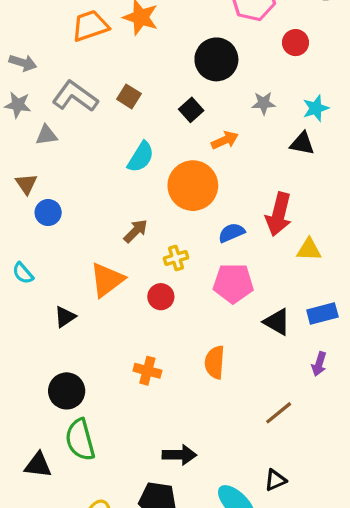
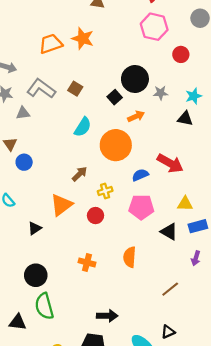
black circle: (216, 59) -> (135, 79), moved
red arrow: (279, 214) -> (170, 163), turned -75
yellow triangle: (309, 250) -> (185, 204), moved

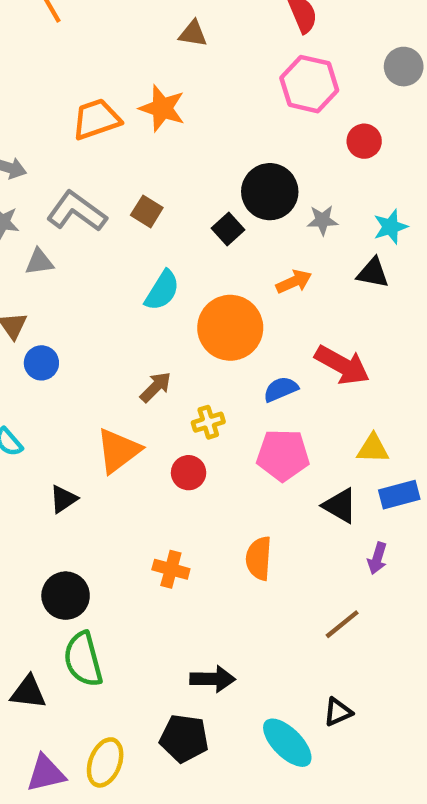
orange arrow: (136, 116) -> (294, 282), moved
purple arrow: (196, 258) -> (377, 558), moved

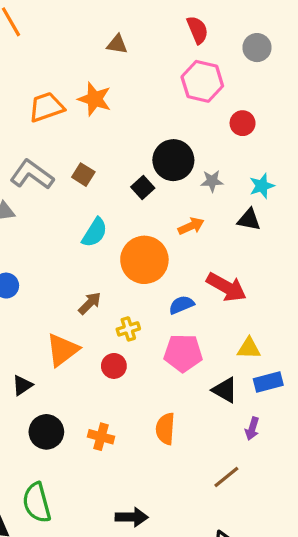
gray circle: (404, 67) -> (257, 48), moved
black circle: (66, 596) -> (46, 432), moved

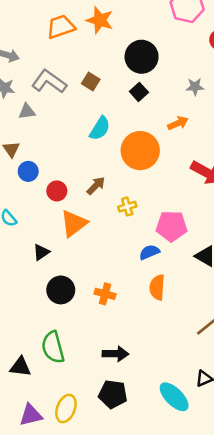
black circle: (173, 160) -> (142, 57), moved
blue semicircle: (181, 305) -> (149, 252), moved
red circle: (114, 366) -> (57, 191), moved
black arrow: (132, 517) -> (115, 354), moved

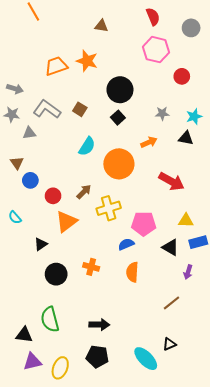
yellow cross: (127, 207) -> (109, 208), size x1.6
orange cross: (105, 294) -> (91, 267), moved
purple triangle: (31, 415) -> (32, 362), moved

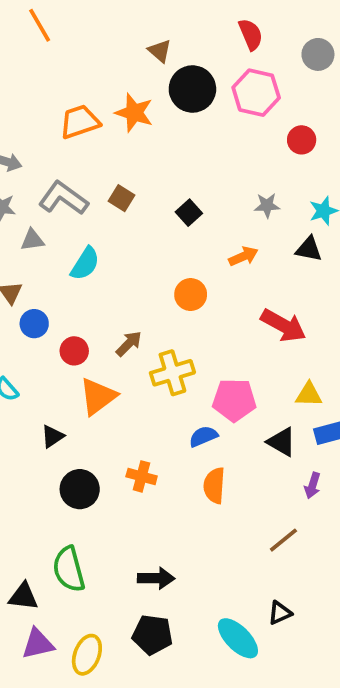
brown triangle: (101, 26) -> (160, 51), turned 32
black circle: (120, 90) -> (192, 89), moved
cyan semicircle: (87, 146) -> (85, 264), moved
orange circle: (119, 164) -> (191, 295), size x0.6

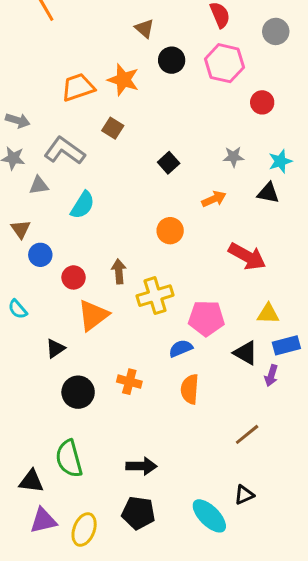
black circle: (192, 89) -> (172, 60), size x0.7
brown square: (122, 198) -> (113, 128), moved
brown arrow: (129, 344) -> (119, 271), turned -50
purple arrow: (312, 486) -> (271, 376), moved

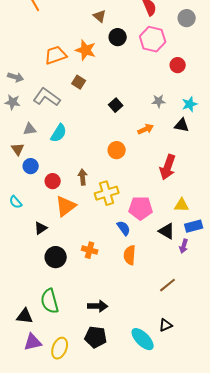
gray triangle: (39, 185) -> (30, 129), moved
red arrow: (247, 256) -> (168, 167), turned 80
blue semicircle: (181, 348) -> (124, 228), turned 77

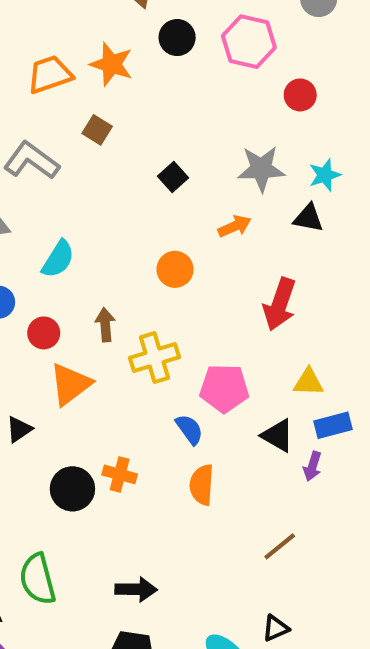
gray star: (159, 101) -> (261, 169), size x1.6
cyan semicircle: (59, 133) -> (58, 259), moved
black circle: (56, 257) -> (72, 489), moved

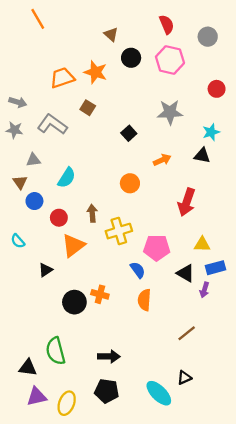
red circle: (300, 95) -> (217, 89), moved
gray star: (261, 169) -> (170, 112), moved

